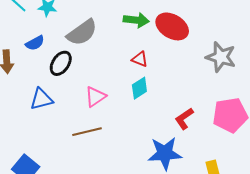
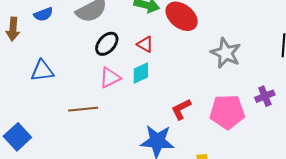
black ellipse: (61, 63) -> (107, 44), moved
pink triangle: (95, 97) -> (110, 78), moved

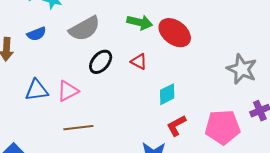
gray star: (226, 53) -> (242, 69), moved
cyan diamond: (141, 73) -> (167, 94), moved
pink triangle: (110, 78) -> (68, 91), moved

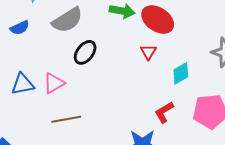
red triangle: (139, 61) -> (148, 52), moved, turned 36
cyan diamond: (167, 94) -> (181, 73), moved

